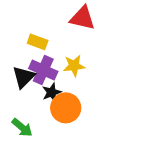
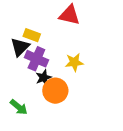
yellow star: (74, 66) -> (74, 62), moved
black triangle: (24, 77) -> (20, 47), moved

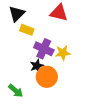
black triangle: (20, 47) -> (17, 14), moved
purple cross: (36, 59) -> (44, 49), moved

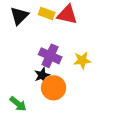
yellow rectangle: (27, 30) -> (47, 14), moved
yellow star: (63, 53) -> (82, 60), moved

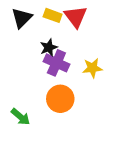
red triangle: (67, 15) -> (76, 17), turned 40
black star: (42, 75) -> (49, 47), moved

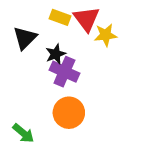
black triangle: (22, 18) -> (25, 38), moved
yellow star: (92, 68) -> (106, 35), moved

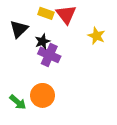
yellow star: (106, 35) -> (96, 36), moved, turned 30
orange circle: (69, 113) -> (43, 95), moved

